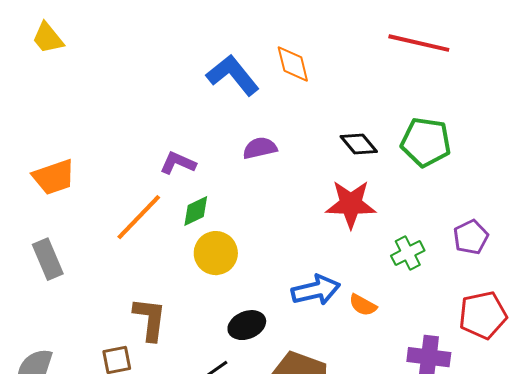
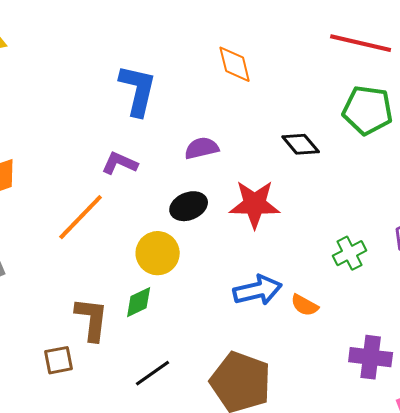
blue L-shape: (233, 75) -> (138, 90), moved, turned 52
green pentagon: (426, 142) -> (368, 110), moved
red star: (351, 204) -> (255, 204), moved
green diamond: (196, 211) -> (139, 302), moved
black ellipse: (247, 325) -> (189, 206), moved

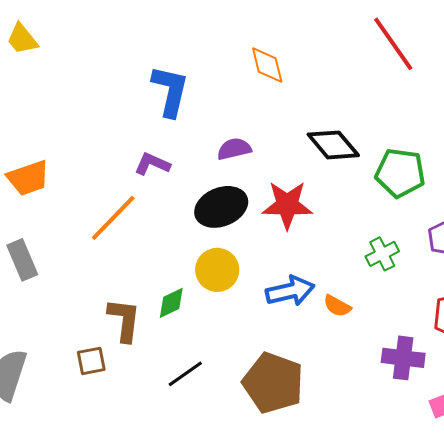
red line: (361, 43) -> (393, 44), turned 42
green pentagon: (368, 110) -> (400, 173), moved
black diamond: (301, 144) -> (333, 145), size x1.4
black ellipse: (189, 206) -> (221, 207), size x1.4
yellow circle: (158, 253) -> (217, 270), moved

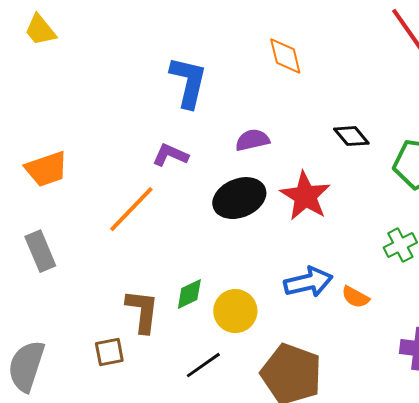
black diamond: (333, 145) -> (351, 136), size x0.7
red star: (287, 205) -> (305, 196), turned 30
yellow circle: (217, 270) -> (235, 311), moved

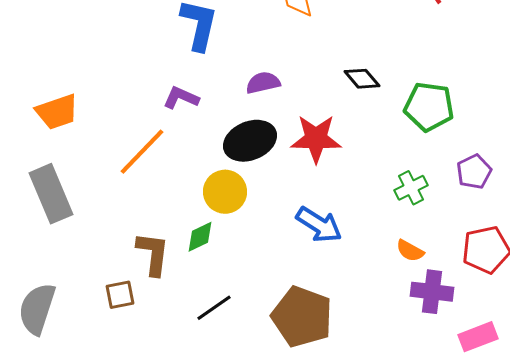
red star: (305, 196) -> (316, 139), turned -30
gray rectangle: (40, 251) -> (51, 194), size x1.4
blue arrow: (308, 282) -> (319, 225), turned 45
orange semicircle: (355, 297) -> (410, 251), moved
yellow circle: (235, 311) -> (225, 192), moved

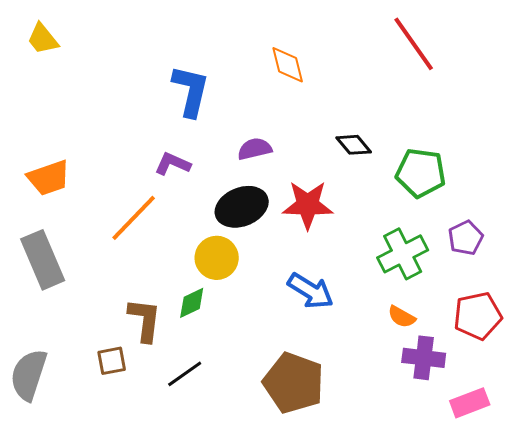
green cross: (411, 188) -> (403, 254), size x1.5
black line: (214, 308) -> (185, 374), moved

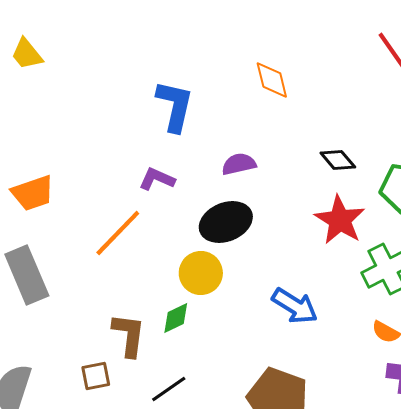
red star: (308, 205) -> (340, 220), moved, turned 30

